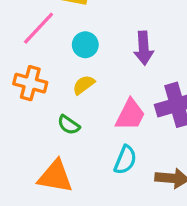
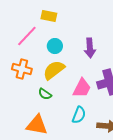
yellow semicircle: (84, 85) -> (54, 70), size x1.6

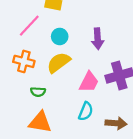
green semicircle: (45, 94) -> (38, 92), moved, turned -32

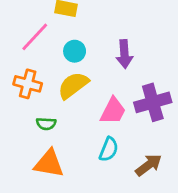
brown arrow: (116, 123) -> (149, 165), turned -42

